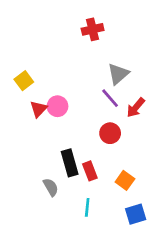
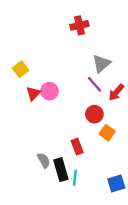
black rectangle: (70, 163) -> (61, 170), moved
orange square: (125, 180) -> (107, 133), moved

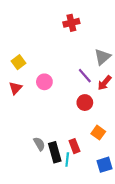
gray triangle: (101, 63) -> (102, 57), moved
red triangle: (33, 93) -> (15, 88), moved
orange square: (107, 133) -> (98, 133), moved
red rectangle: (77, 147) -> (74, 146), moved

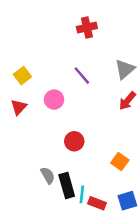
purple line: (85, 76) -> (82, 76), moved
red circle: (85, 103) -> (74, 141), moved
red rectangle: (74, 146) -> (97, 203), moved, turned -48

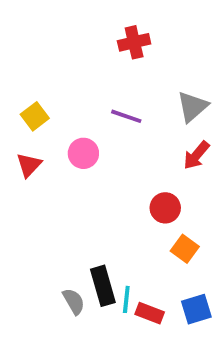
purple line: (82, 76) -> (126, 116), turned -30
red circle: (74, 141) -> (165, 208), moved
gray semicircle: (48, 175) -> (74, 301), moved

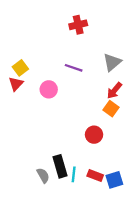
red triangle: (29, 165) -> (16, 84), moved
red circle: (165, 208) -> (94, 135), moved
orange square: (185, 249) -> (111, 109), moved
red rectangle: (150, 313) -> (95, 175), moved

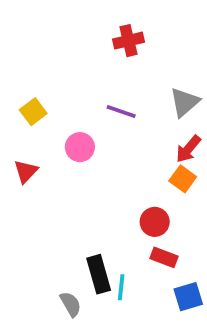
red triangle: (16, 84) -> (26, 171), moved
gray semicircle: (43, 175) -> (71, 304), moved
red rectangle: (95, 175) -> (164, 257), moved

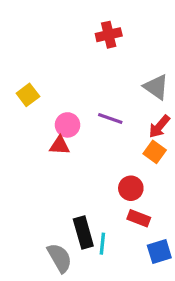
gray triangle: (185, 102) -> (156, 87), turned -44
purple line: (121, 112) -> (110, 119), moved
red triangle: (26, 171) -> (60, 146), moved, turned 50
gray semicircle: (71, 304) -> (60, 258), size x1.4

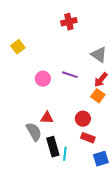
yellow square: (28, 95) -> (18, 47), moved
red triangle: (60, 146) -> (47, 118), moved
gray semicircle: (60, 258) -> (34, 132), moved

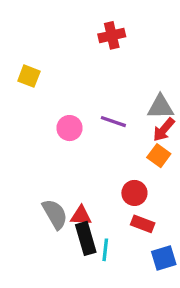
yellow square: (18, 47) -> (29, 76), turned -32
gray triangle: (99, 55) -> (160, 107), moved, turned -36
red triangle: (47, 118) -> (81, 216), moved

